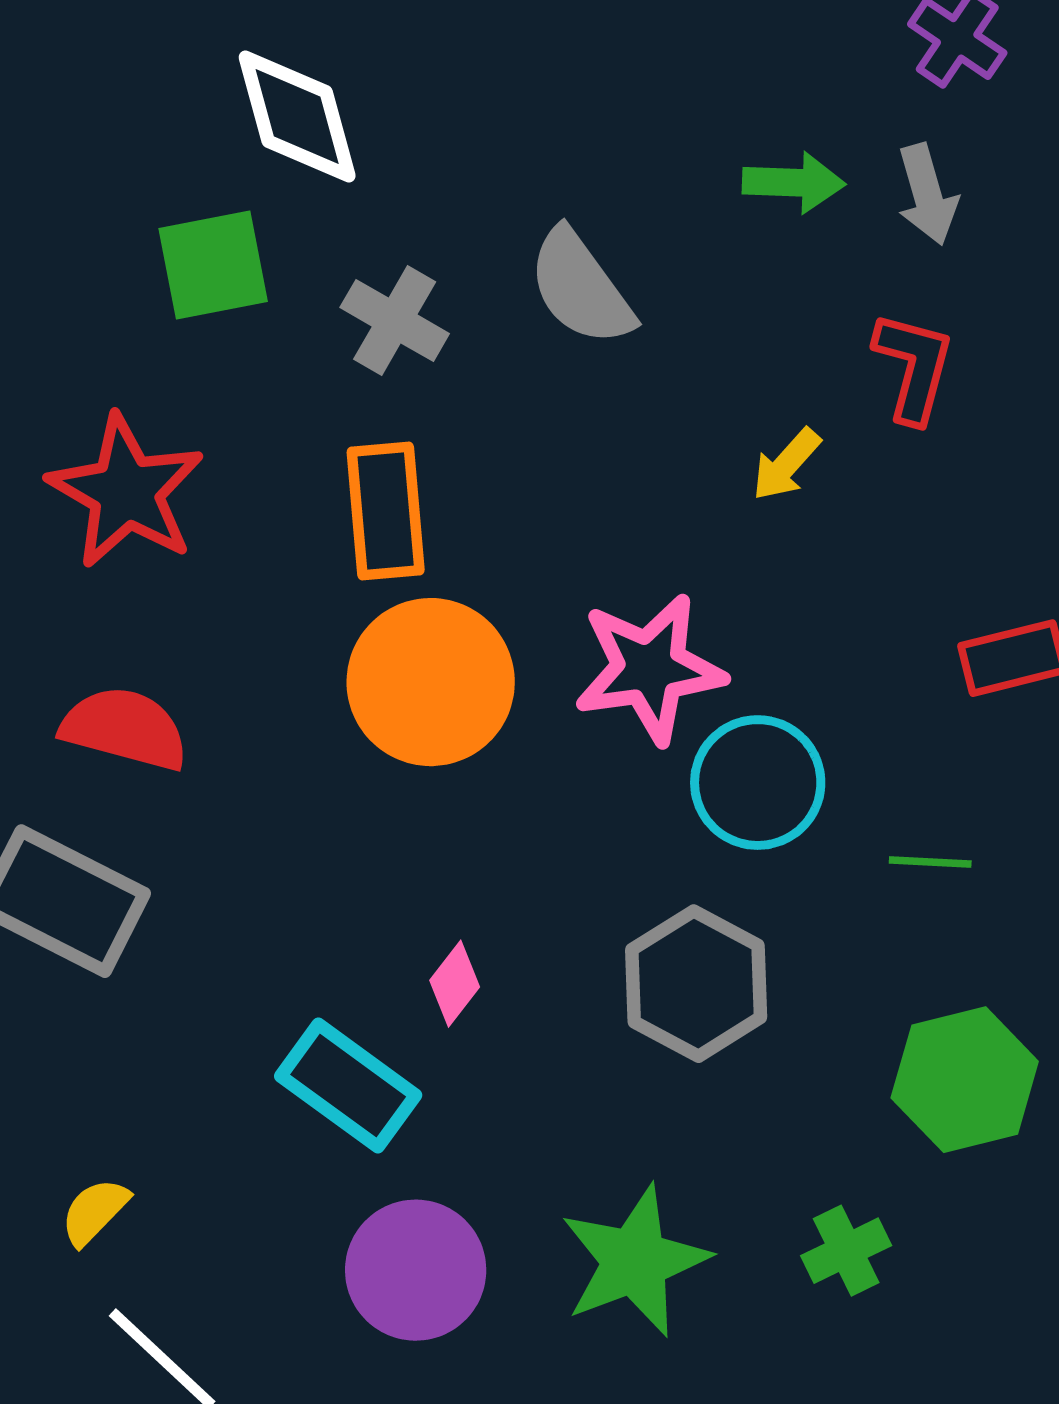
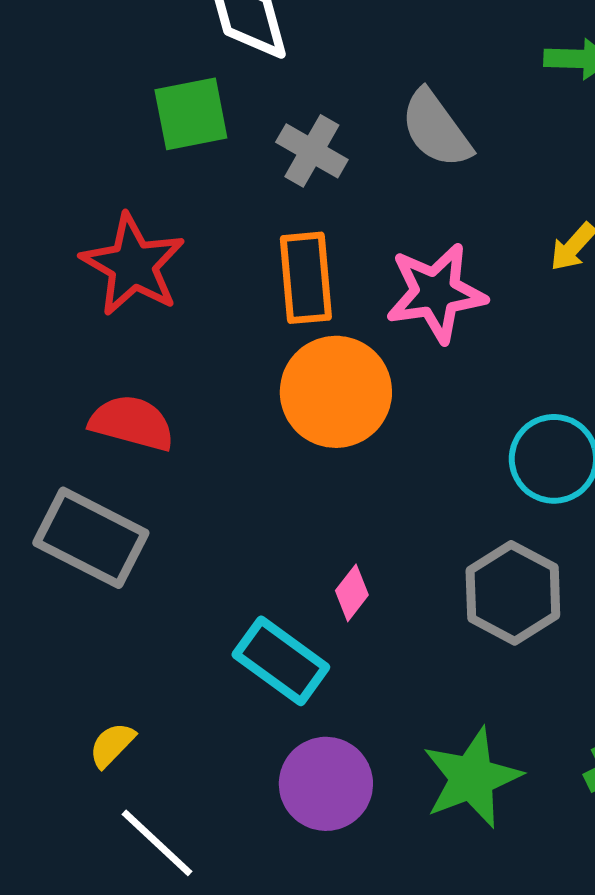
pink star: (650, 669) -> (436, 293), moved

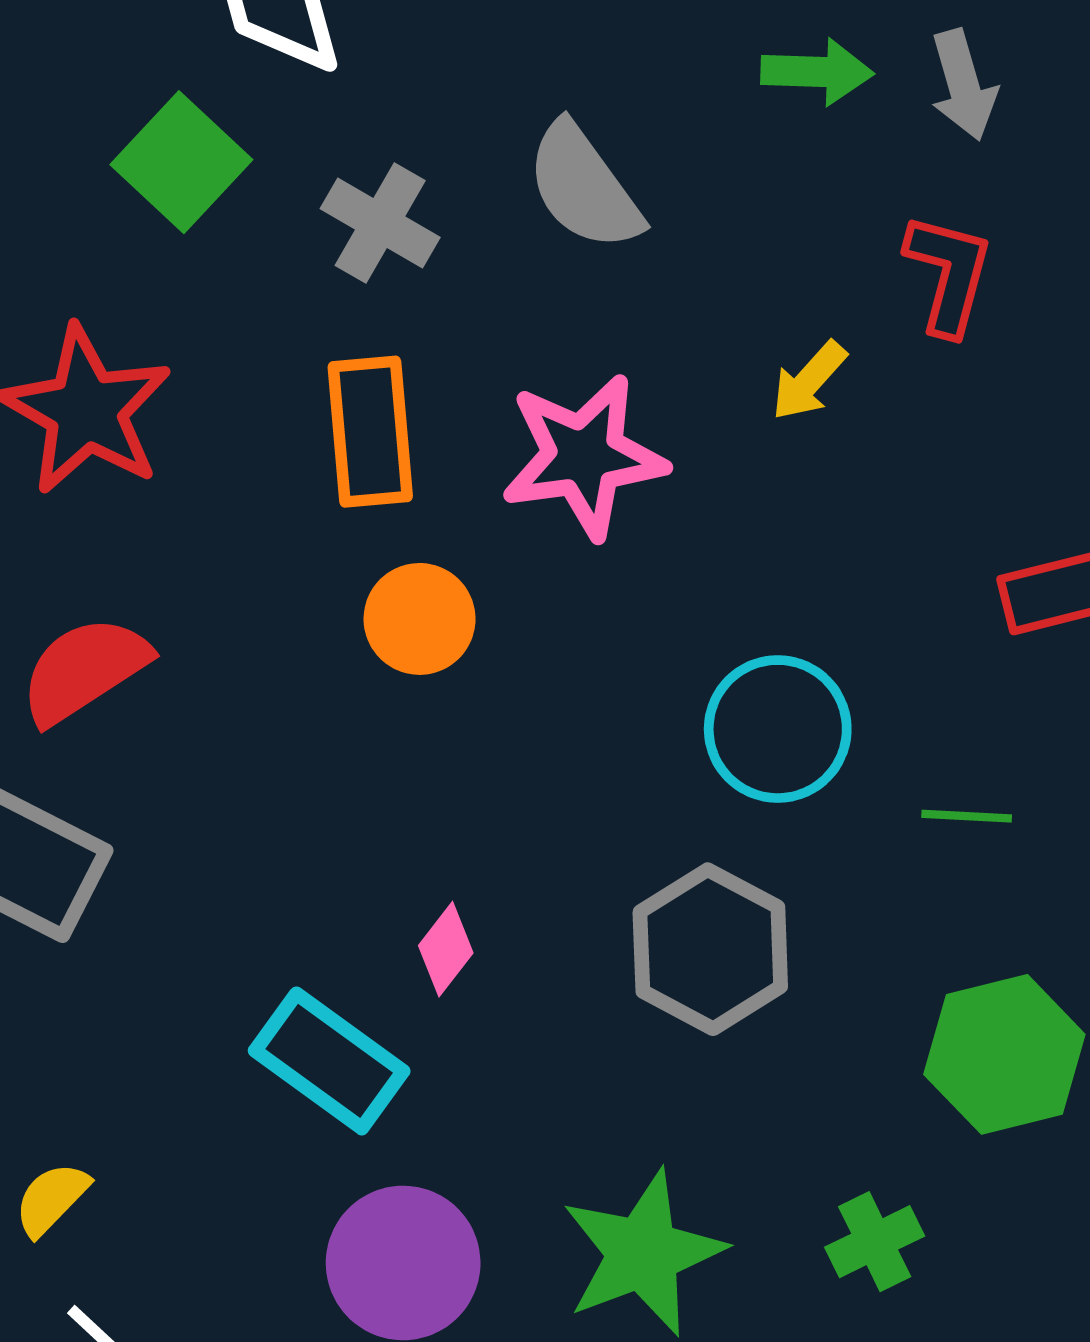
green square: (191, 114) -> (181, 162), turned -36
orange circle: (336, 392) -> (420, 619), size x0.6
red semicircle: (132, 423) -> (84, 670), turned -48

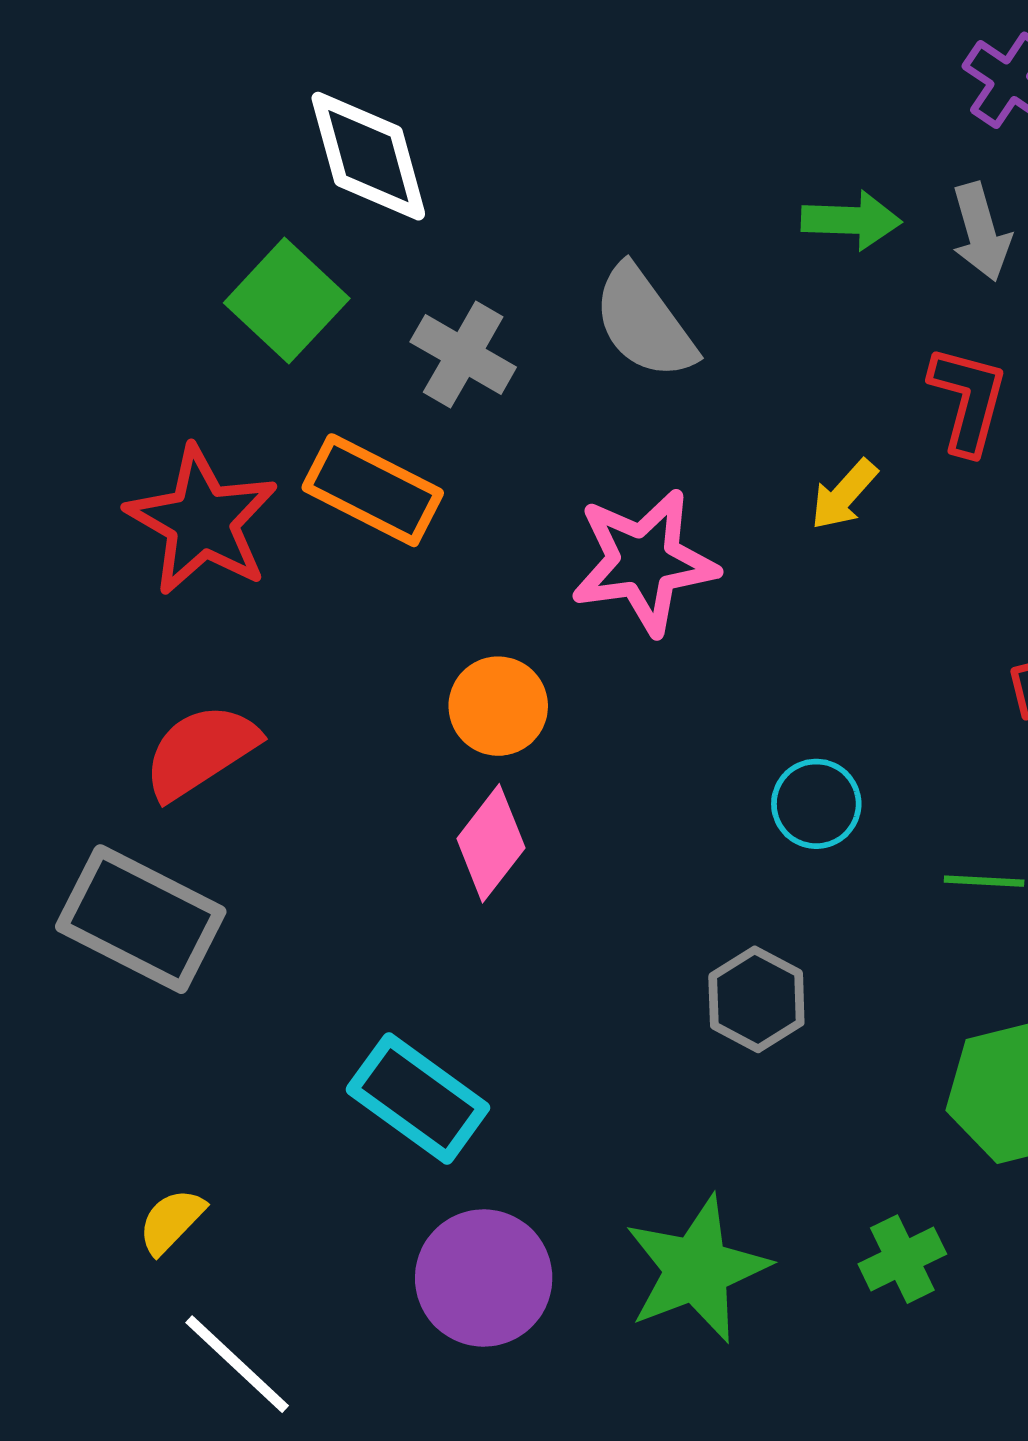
orange rectangle: (370, 432) -> (373, 490), moved, turned -58
cyan circle: (778, 729) -> (816, 804), size x0.7
pink diamond: (446, 949) -> (491, 843), moved, size x1.4
gray hexagon: (710, 949) -> (756, 999), size x0.7

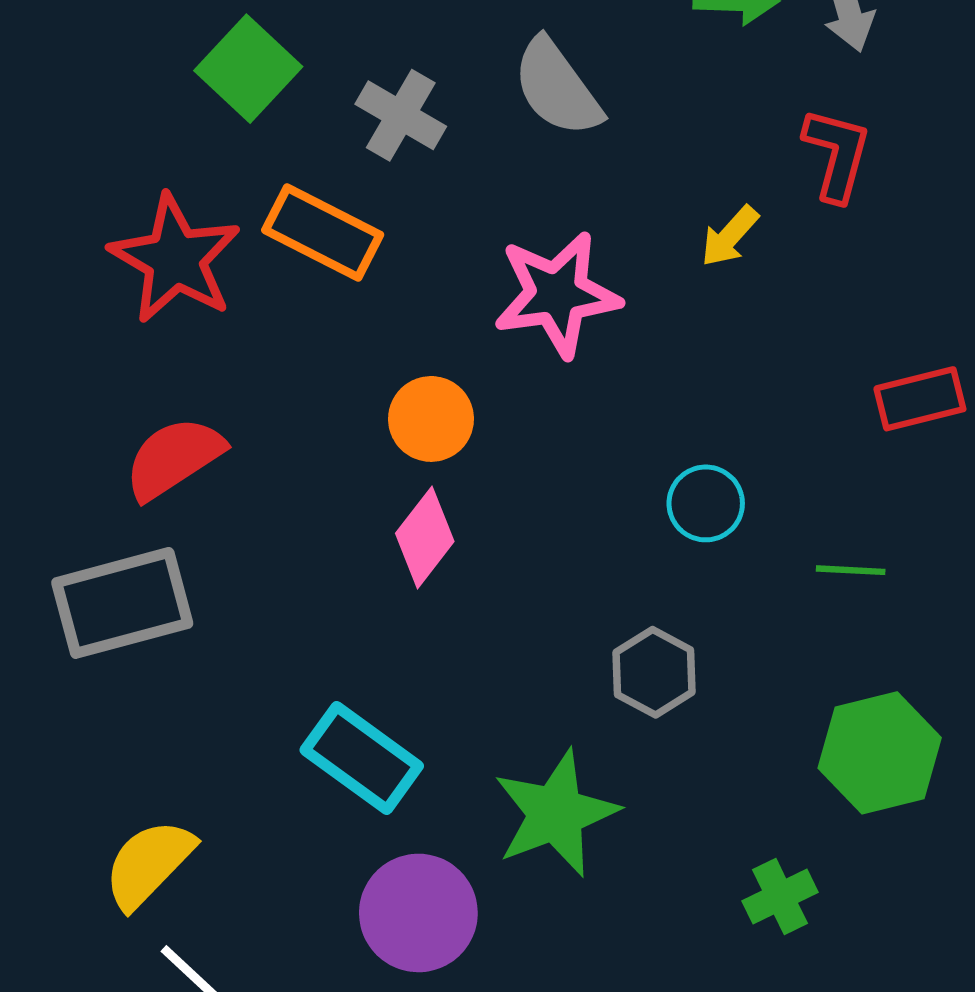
gray rectangle: (141, 919) -> (122, 603), turned -42
yellow semicircle: (171, 1221) -> (149, 864), size x1.6
green star: (697, 1269) -> (556, 813), moved

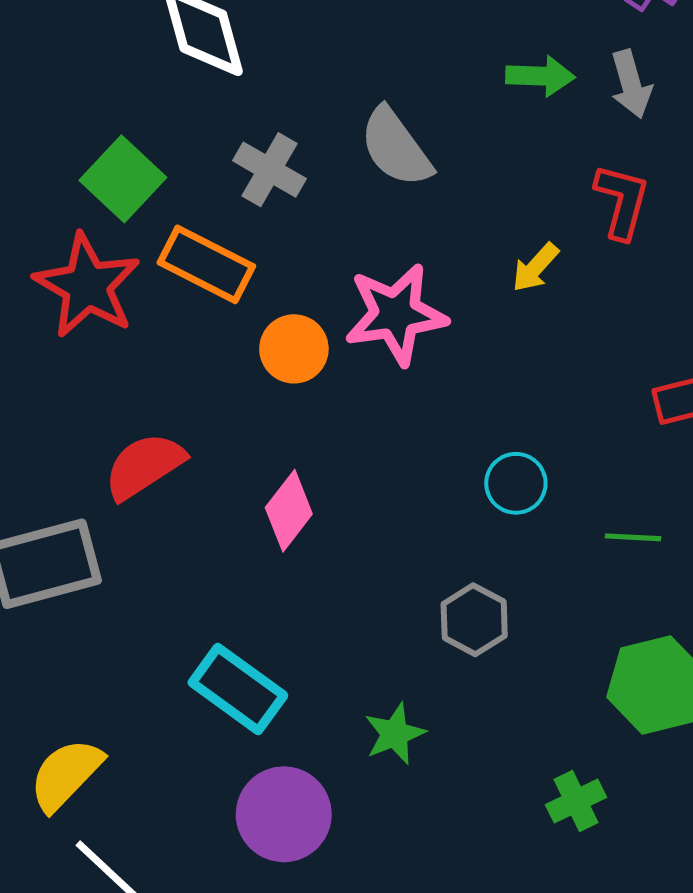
green square: (248, 69) -> (123, 179), moved
orange circle: (431, 419) -> (294, 349), moved
red semicircle: (174, 458) -> (144, 466), moved
green star: (556, 813) -> (395, 734), size x0.6

